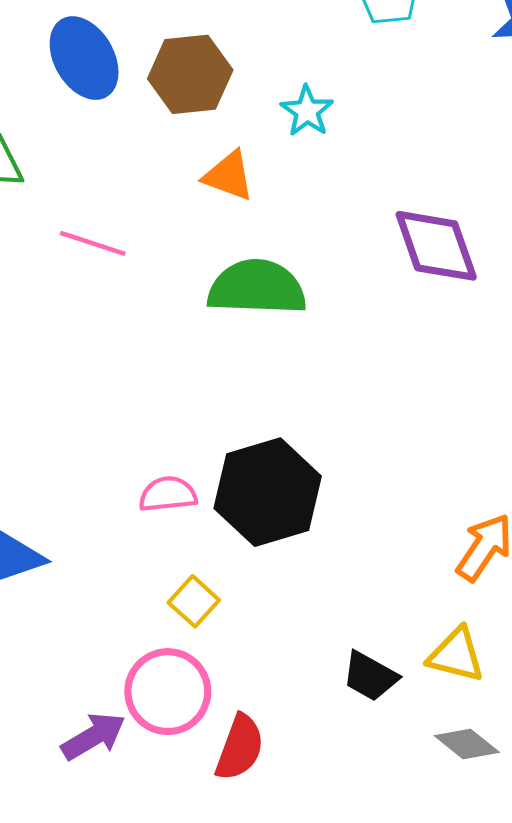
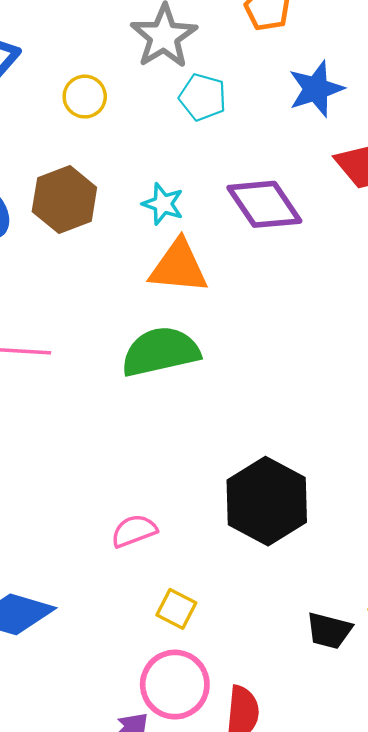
orange triangle: (229, 176) -> (178, 267), moved, size x1.4
purple diamond: (436, 246) -> (264, 204), moved
black hexagon: (268, 492) -> (267, 501), moved

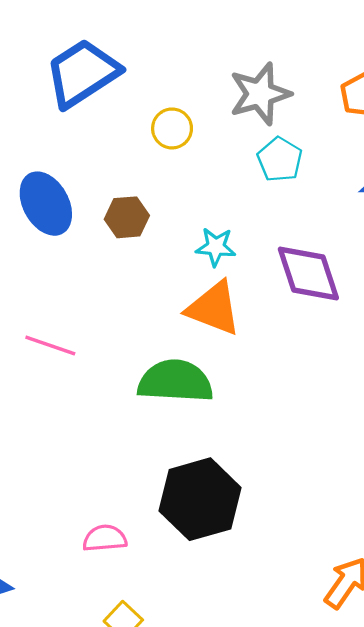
brown hexagon: (64, 200) -> (127, 217), size x0.7
cyan star: (163, 204) -> (216, 247), turned -30
black hexagon: (267, 501) -> (200, 499), moved

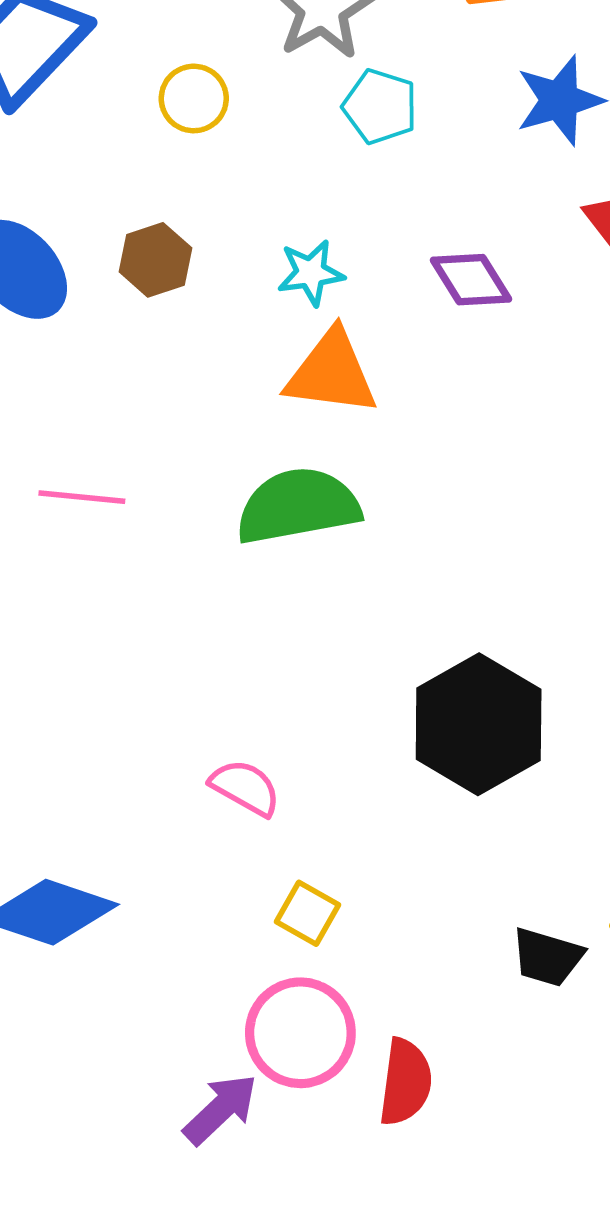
purple diamond: (308, 273) -> (471, 280), size x0.7
black hexagon: (200, 499) -> (479, 724), moved
pink semicircle: (105, 538) -> (245, 788), turned 48

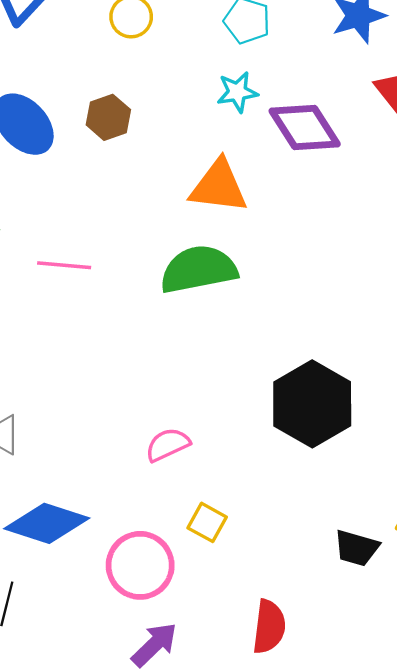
cyan star: (311, 273) -> (237, 92), moved
purple diamond: (471, 280) -> (305, 128), size x1.4
pink semicircle: (245, 788) -> (168, 445), turned -54
pink circle: (300, 1033) -> (140, 565), moved

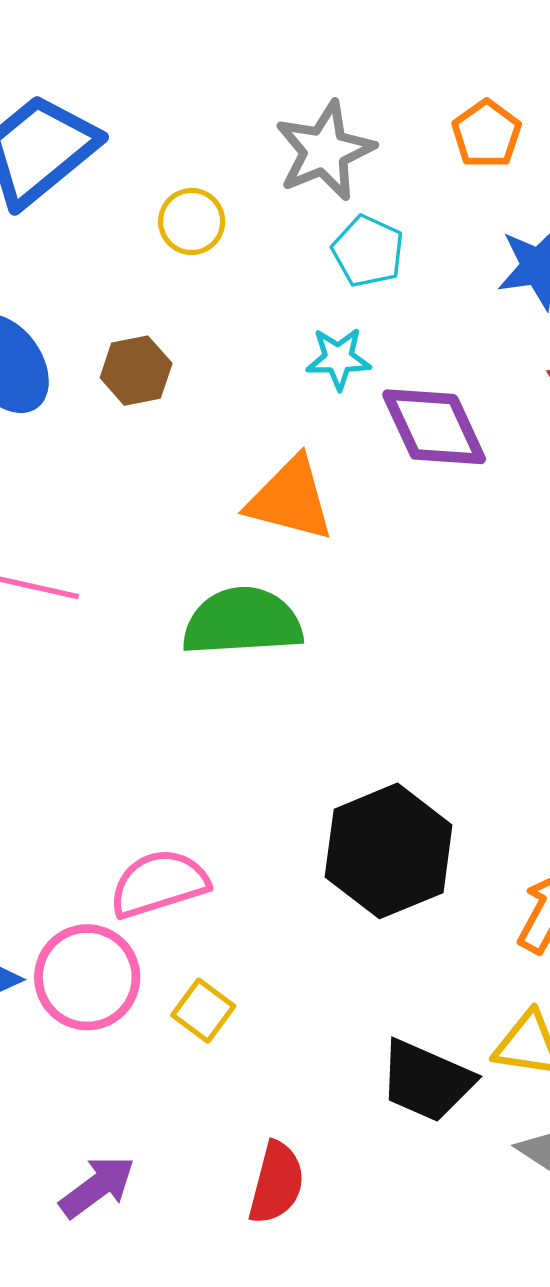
pink semicircle: (168, 445) -> (159, 884), size x1.4
black trapezoid: (356, 548) -> (426, 1081), size x1.4
pink circle: (140, 565) -> (87, 977), moved

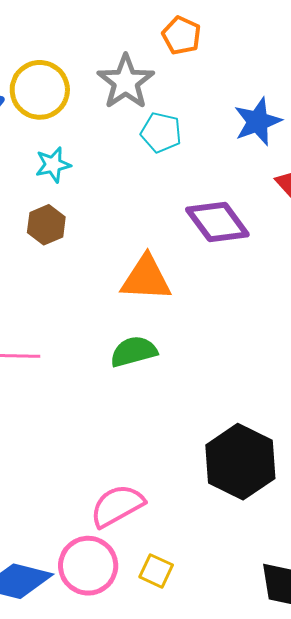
orange pentagon: (487, 134) -> (181, 35), moved
yellow circle: (192, 221) -> (40, 90), moved, size x1.6
cyan star: (338, 359) -> (53, 165), moved
green semicircle: (242, 622) -> (134, 352), size x0.7

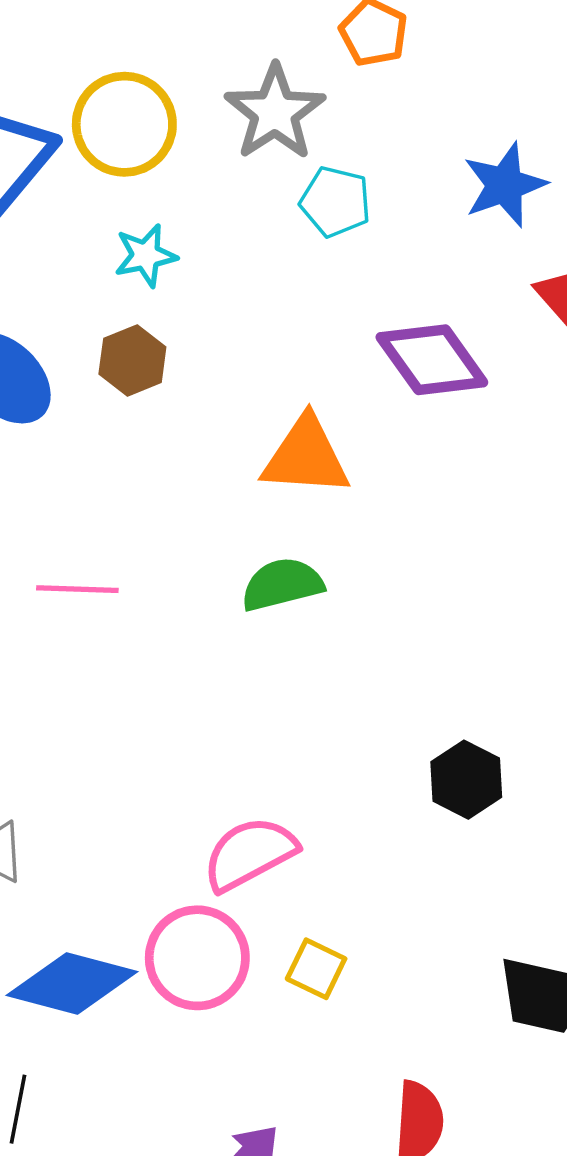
black hexagon: (240, 462) -> (466, 780), size x0.6

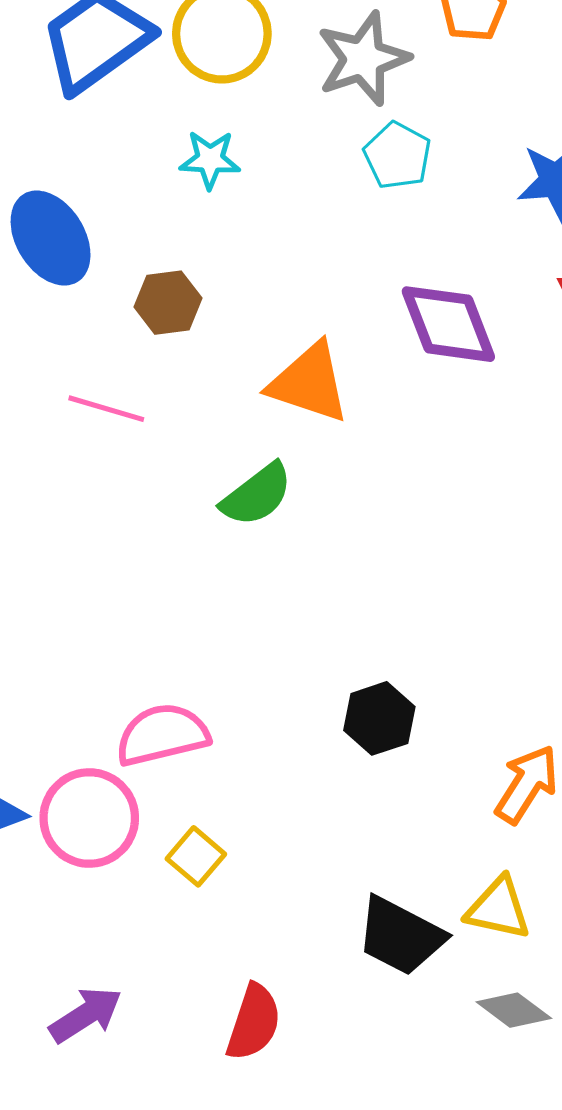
brown hexagon: (132, 360) -> (168, 303), moved
green semicircle: (282, 584) -> (257, 495), turned 142
pink line: (77, 589) -> (106, 409), moved

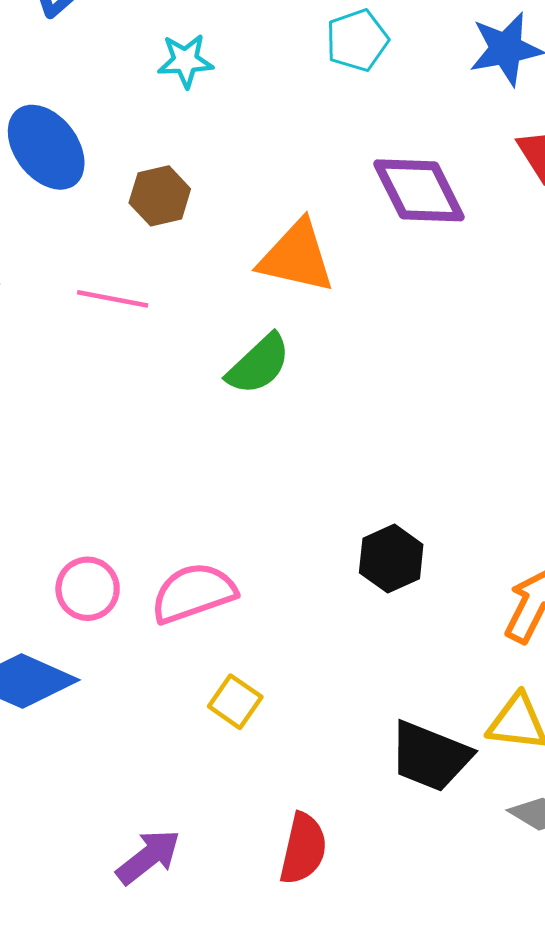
cyan pentagon: (397, 156) -> (357, 40), turned 30
pink circle: (89, 818) -> (88, 589), moved, size x0.7

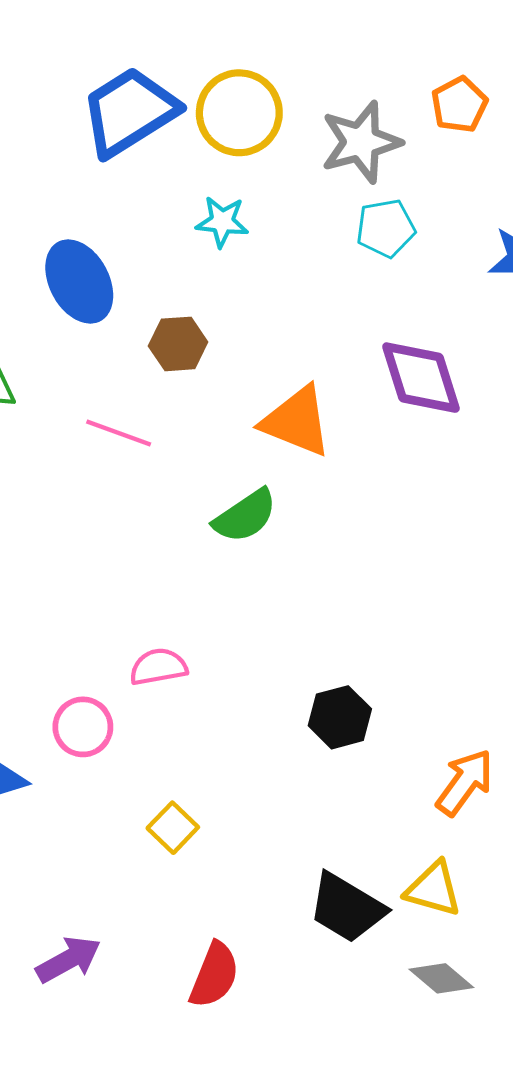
pink circle: (88, 589) -> (83, 727), moved
pink semicircle: (193, 593) -> (158, 667), moved, size x0.7

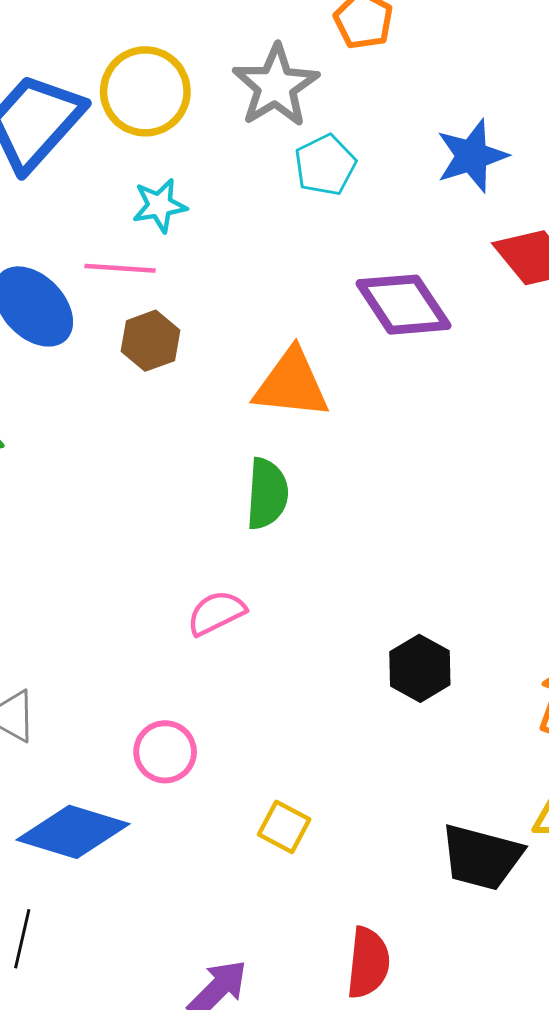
pink line: (119, 433) -> (120, 268), moved
green semicircle: (245, 516) -> (267, 494), turned -36
pink semicircle: (158, 667) -> (216, 613), moved

